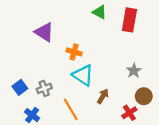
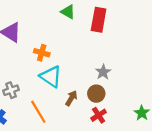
brown circle: (144, 96) -> (96, 94), moved

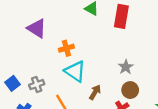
orange cross: (42, 53) -> (66, 48), turned -32
brown circle: (96, 94) -> (130, 90), moved

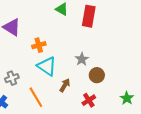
gray star: (126, 67) -> (82, 59), moved
brown circle: (130, 90) -> (97, 75), moved

